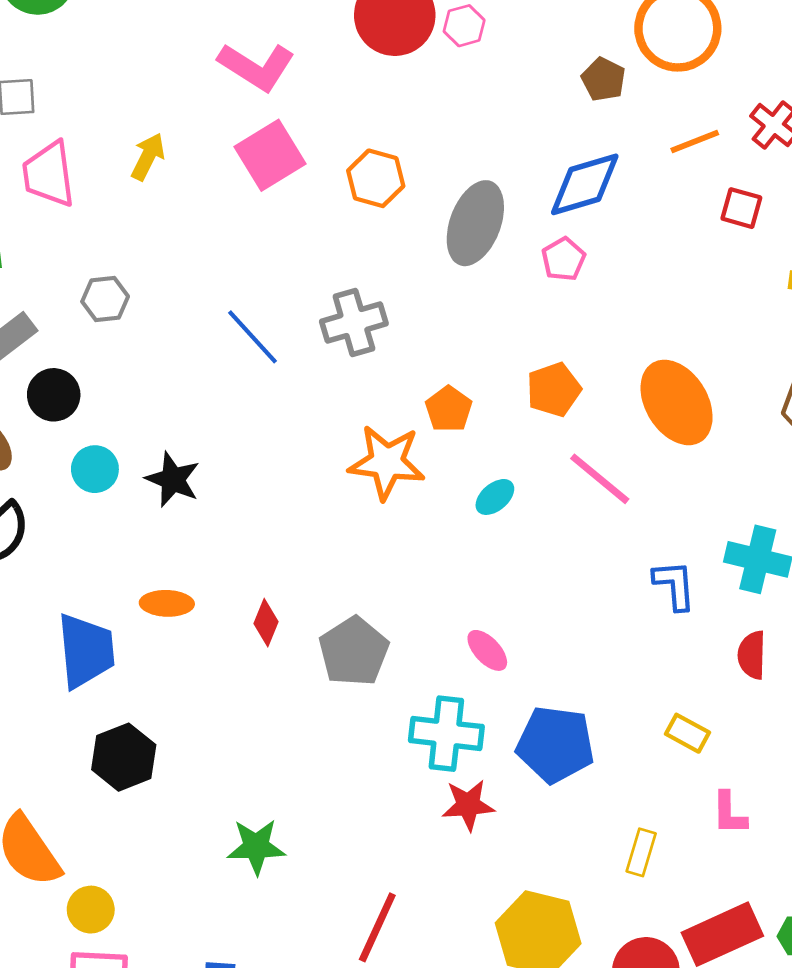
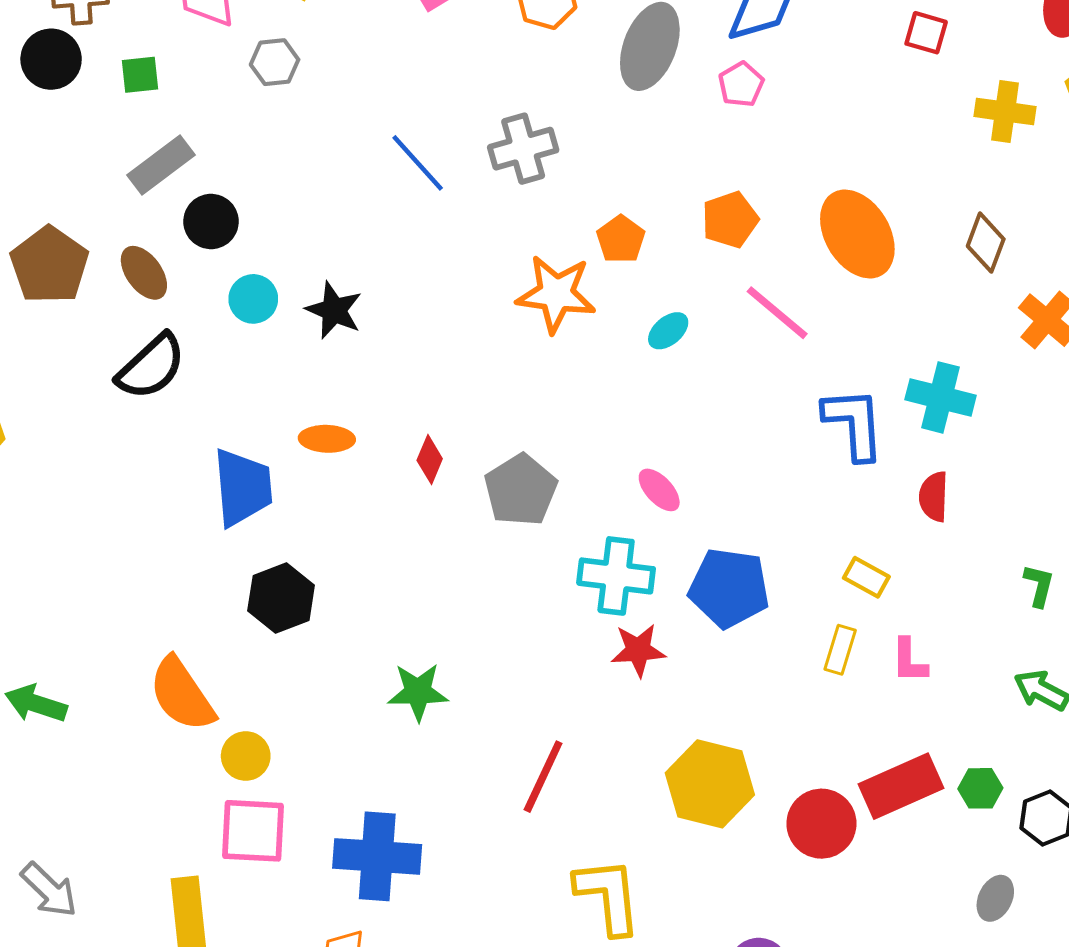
gray hexagon: (105, 299) -> (275, 62), moved
blue L-shape: (674, 585) -> (854, 424), size x1.4
yellow rectangle: (641, 852) -> (840, 650), moved

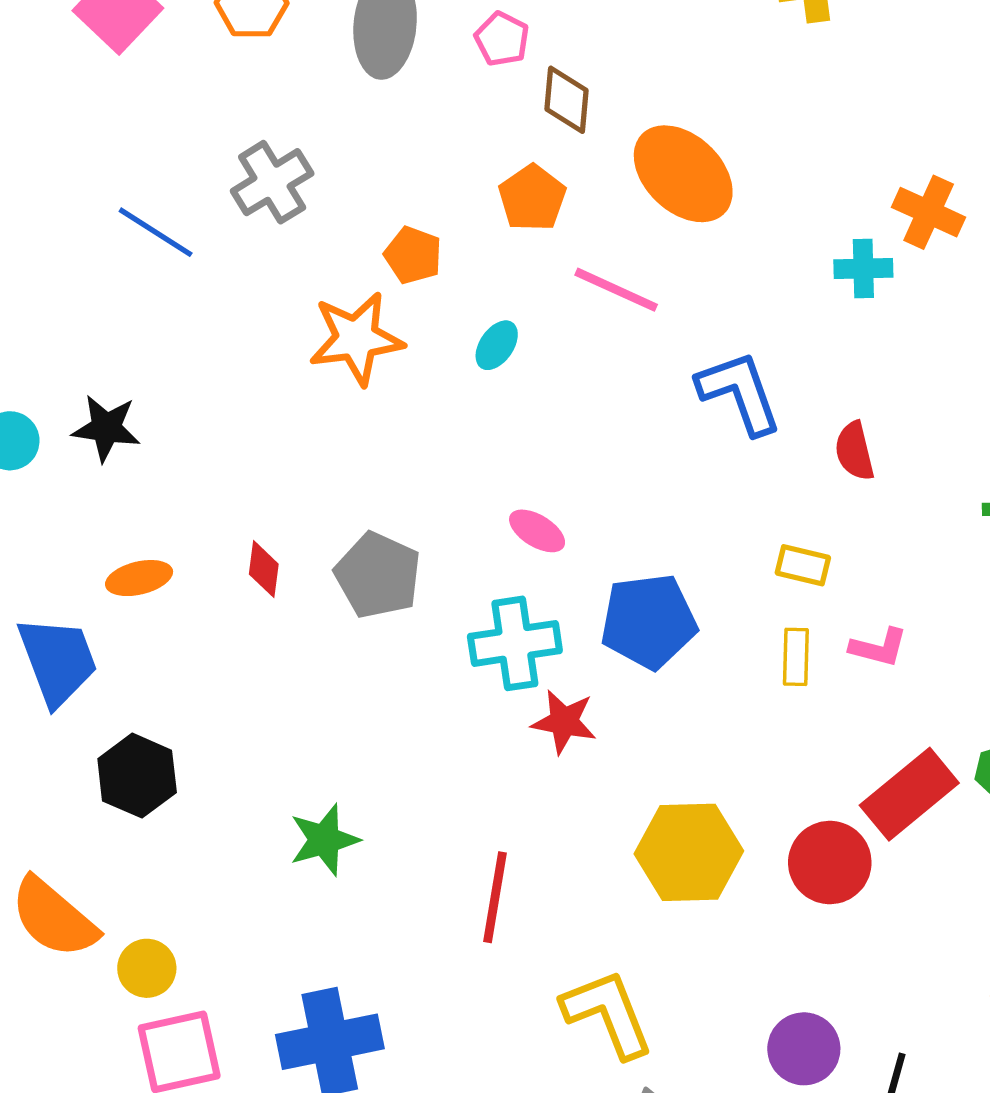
brown diamond: (986, 243) -> (567, 100), moved
cyan cross: (941, 397) -> (863, 268), moved, size x0.7
red star: (638, 650) -> (564, 722), turned 30
pink L-shape: (909, 661) -> (879, 647), turned -60

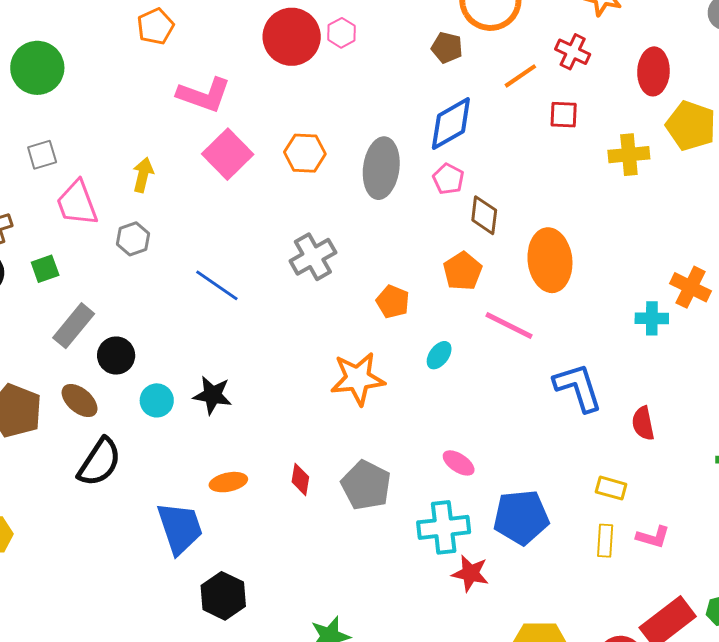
orange ellipse: (683, 174) -> (550, 260), turned 38
blue line: (156, 232) -> (217, 285), moved
orange star: (356, 338) -> (358, 379), moved

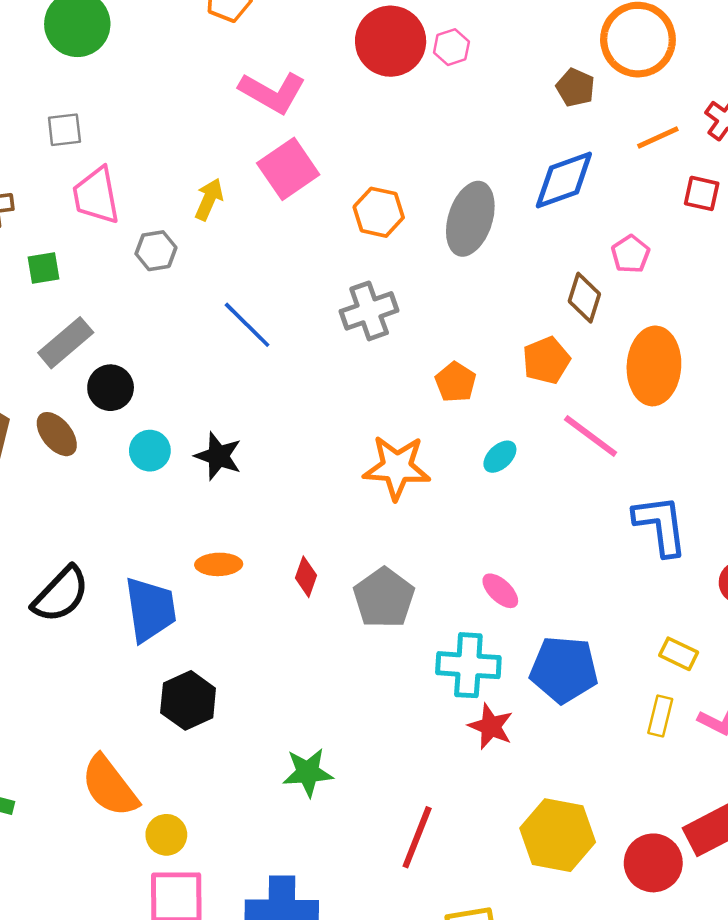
orange hexagon: (305, 153) -> (379, 212), moved
yellow arrow: (143, 175) -> (209, 199), moved
pink pentagon: (448, 179) -> (630, 254), moved
black semicircle: (99, 462) -> (61, 594), moved

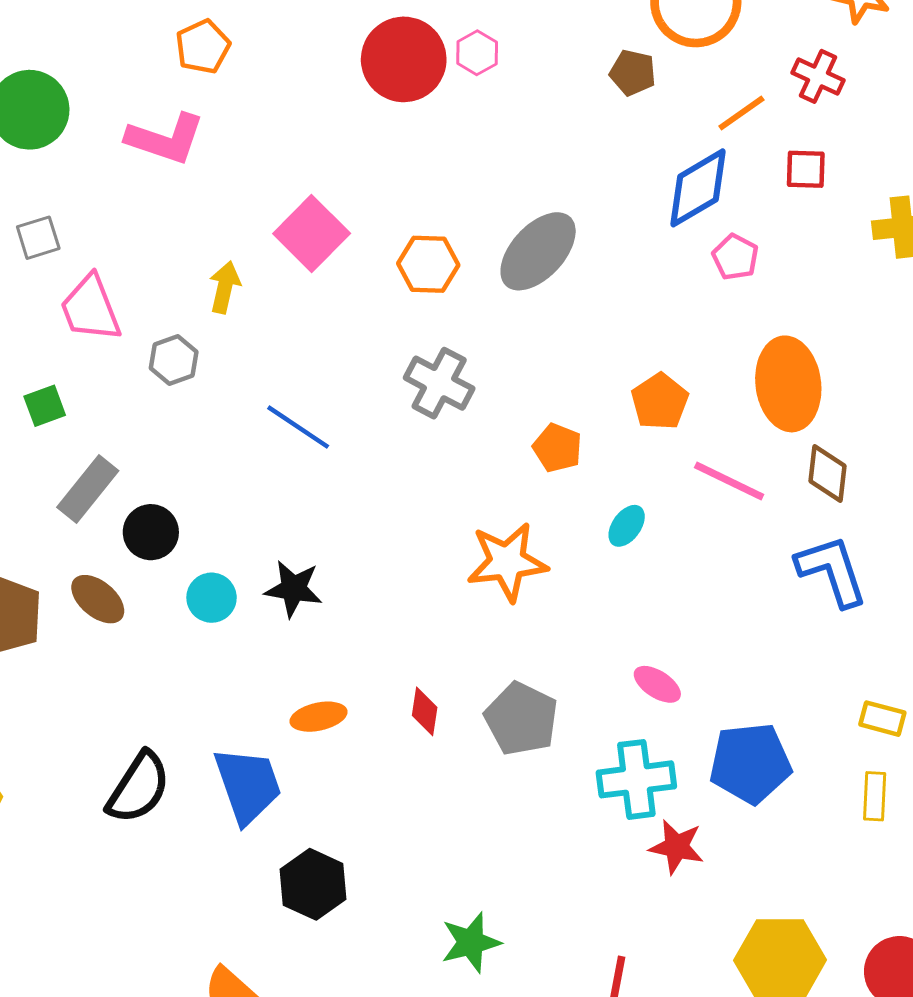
pink L-shape: (272, 92) -> (165, 139), moved
blue diamond: (564, 180) -> (698, 188), moved
gray ellipse: (470, 219) -> (538, 251), turned 36
brown diamond: (584, 298) -> (827, 474), moved
gray cross: (369, 311) -> (439, 383), turned -32

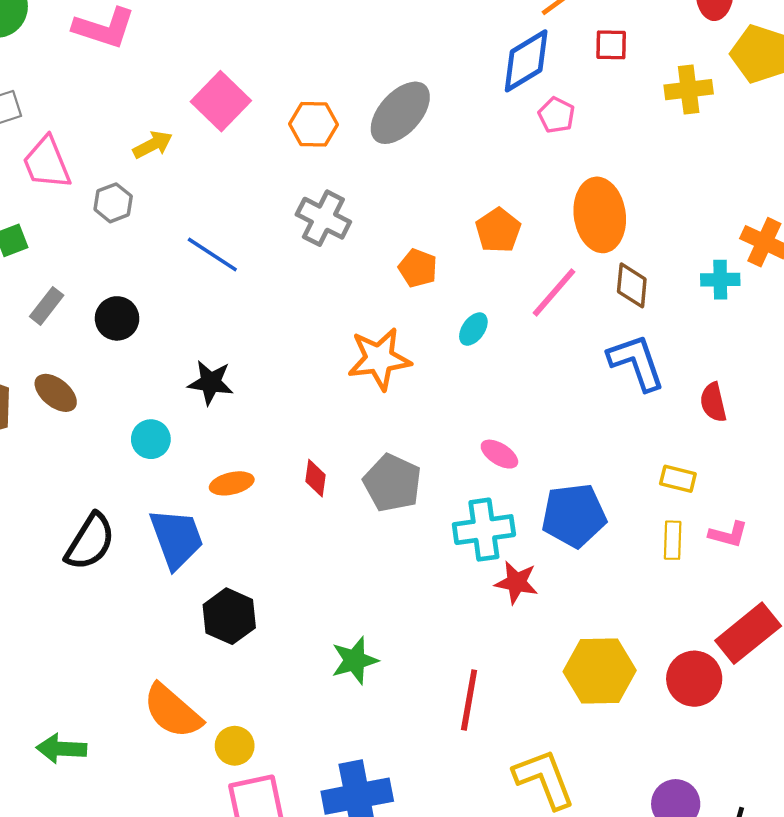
yellow arrow: (225, 287) -> (153, 145), turned 51
pink line: (729, 481) -> (554, 292), turned -74
gray rectangle: (88, 489) -> (47, 306), size x0.7
black circle: (151, 532) -> (117, 318), moved
cyan circle: (212, 598) -> (151, 439), moved

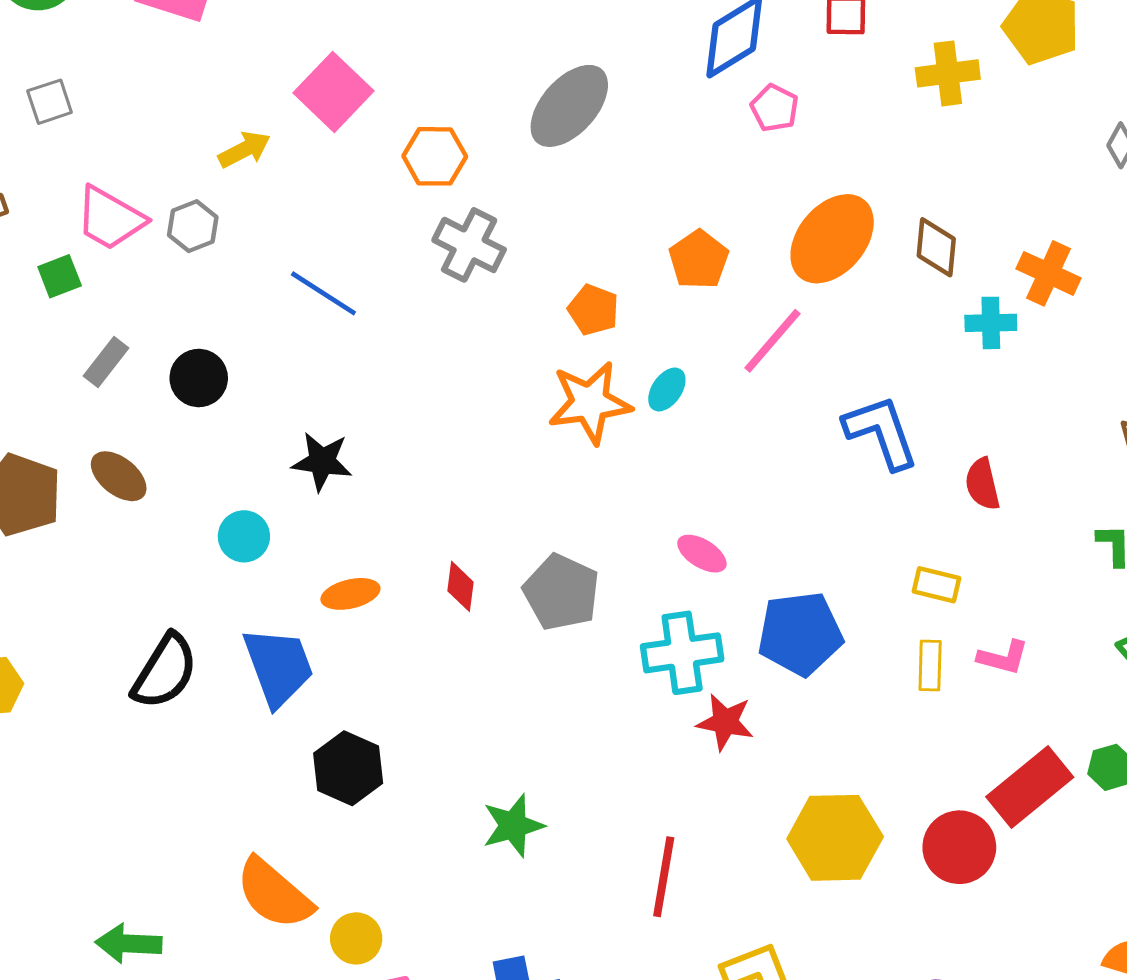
orange hexagon: (314, 124) -> (435, 156), moved
pink trapezoid: (47, 163) -> (110, 218), moved, turned -38
orange ellipse: (600, 215) -> (832, 239), turned 48
brown diamond: (632, 285) -> (936, 247), moved
orange star: (379, 359) -> (590, 403), moved

